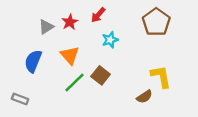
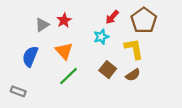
red arrow: (98, 15) -> (112, 17), moved
brown square: (101, 75) -> (108, 70), moved
yellow L-shape: (161, 77) -> (134, 49), moved
brown semicircle: (144, 97) -> (133, 75), moved

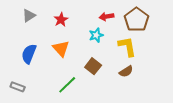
red arrow: (112, 17) -> (106, 17), turned 40
gray triangle: (42, 25) -> (29, 16), moved
brown square: (108, 70) -> (93, 66), moved
green line: (68, 76) -> (67, 85), moved

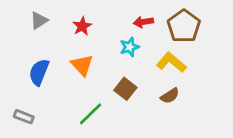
yellow L-shape: (127, 47) -> (171, 62), turned -40

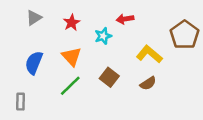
brown pentagon: (184, 26) -> (185, 35), moved
cyan star: (129, 47) -> (103, 36), moved
green line: (91, 114) -> (70, 86), moved
gray rectangle: (24, 117) -> (21, 102), turned 70

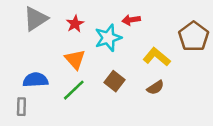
gray triangle: (34, 18) -> (35, 19), size x1.5
cyan star: (103, 36) -> (108, 38), size x1.5
blue semicircle: (34, 63) -> (35, 80), moved, turned 65

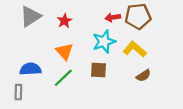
brown pentagon: (194, 36) -> (138, 16), moved, turned 30
cyan star: (108, 38) -> (104, 42), moved
brown square: (115, 81) -> (98, 70), turned -35
brown semicircle: (155, 88) -> (143, 76), moved

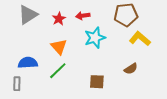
red arrow: (113, 17) -> (83, 16), moved
yellow L-shape: (135, 49) -> (140, 39), moved
brown square: (98, 70) -> (97, 82), moved

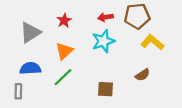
gray triangle: (28, 15) -> (30, 32), moved
red arrow: (83, 16) -> (106, 17), moved
orange triangle: (59, 47) -> (64, 51), turned 30

